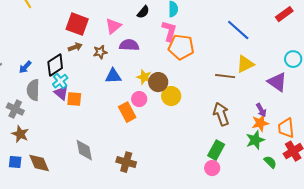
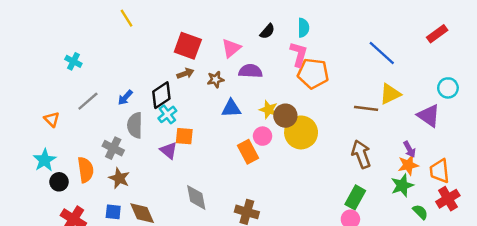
purple triangle: (61, 93) -> (169, 151), moved
yellow circle: (171, 96) -> (301, 132), size x1.4

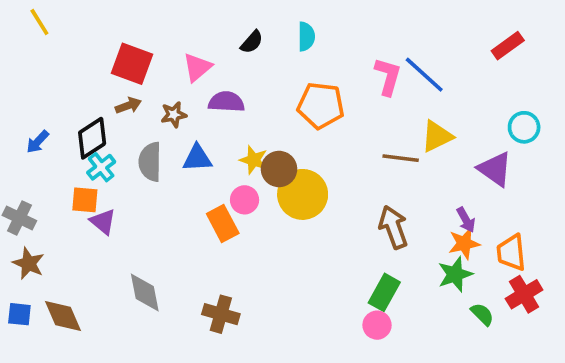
pink L-shape: (299, 54) -> (388, 76), moved
gray semicircle: (135, 125) -> (150, 162), moved
orange square: (184, 136) -> (85, 200), moved

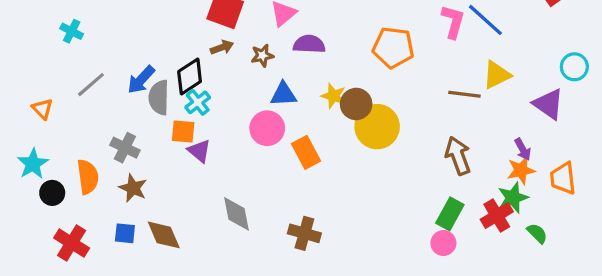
blue arrow: (38, 142) -> (141, 80), size x1.4
gray semicircle: (150, 162) -> (159, 98), moved
pink circle: (245, 200) -> (267, 128), moved, size x1.4
red cross: (524, 294) -> (497, 216), moved

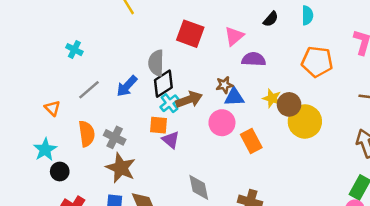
brown arrow: (222, 47) -> (189, 100), moved, size x1.5
brown star: (262, 55) -> (224, 85), moved
gray semicircle: (159, 98) -> (156, 63), moved
orange semicircle: (88, 177) -> (87, 134), moved
brown star: (133, 188) -> (121, 168), size x1.4

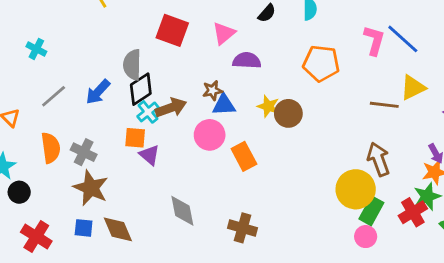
yellow circle: (305, 121) -> (356, 189), moved

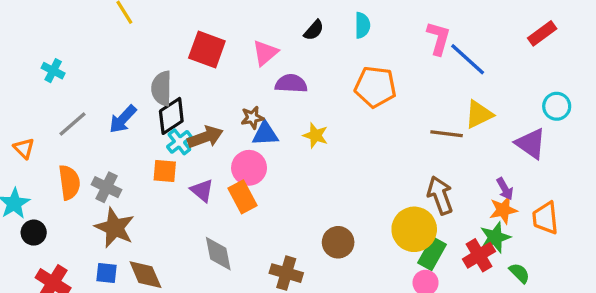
pink L-shape: (374, 40) -> (438, 38), moved
brown circle: (288, 113) -> (338, 242), moved
purple triangle: (149, 155) -> (202, 190), moved
orange rectangle: (244, 156) -> (243, 197), moved

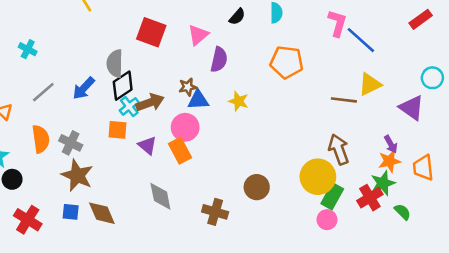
purple semicircle: (291, 84) -> (219, 60), turned 100

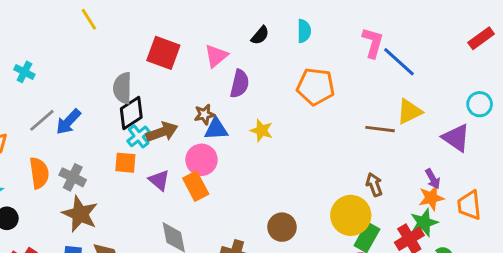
red rectangle: (421, 19) -> (481, 38), moved
blue arrow: (84, 88) -> (68, 122), moved
brown arrow: (339, 149) -> (374, 185), size x0.7

